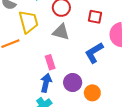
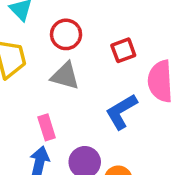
red square: (95, 17) -> (123, 50), turned -32

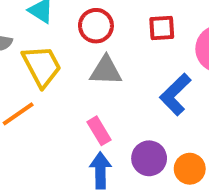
red square: (123, 50) -> (162, 28), turned 30

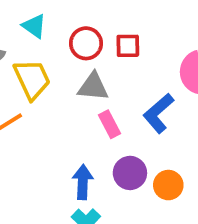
red square: (162, 28) -> (128, 46), moved
pink rectangle: (99, 131) -> (109, 124), moved

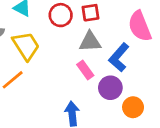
gray triangle: (93, 87) -> (90, 42), moved
purple circle: (130, 173) -> (110, 88), moved

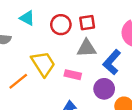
yellow trapezoid: (26, 46) -> (43, 64), moved
pink rectangle: (85, 70) -> (73, 75), moved, turned -42

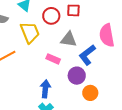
red square: (87, 23) -> (73, 10), moved
yellow trapezoid: (43, 64) -> (30, 32), moved

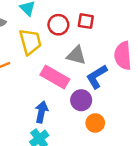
pink rectangle: (53, 59) -> (55, 77), size x1.6

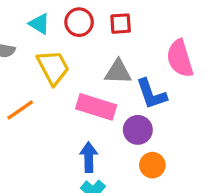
red circle: (58, 25) -> (79, 22), moved
blue L-shape: (97, 77) -> (151, 94), turned -65
orange circle: (95, 123) -> (152, 165), moved

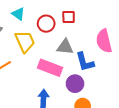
red circle: (79, 22) -> (46, 24), moved

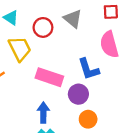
red square: (69, 17) -> (111, 12), moved
gray triangle: (65, 47) -> (73, 19), moved, turned 36

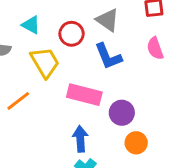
pink semicircle: (109, 45) -> (155, 48), size x0.7
blue L-shape: (89, 69) -> (108, 56), moved

